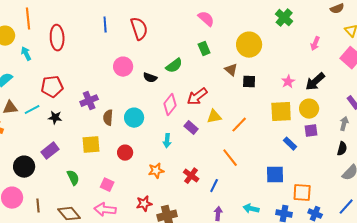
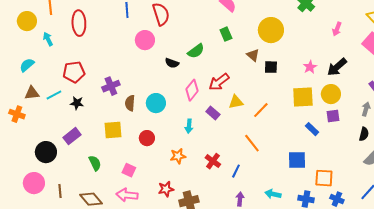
pink circle: (123, 67) -> (145, 40), moved

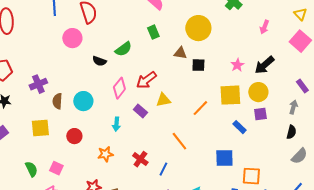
brown triangle: (253, 55) -> (180, 53), turned -32
orange line: (261, 110) -> (200, 108), moved
green semicircle: (95, 163) -> (31, 169), moved

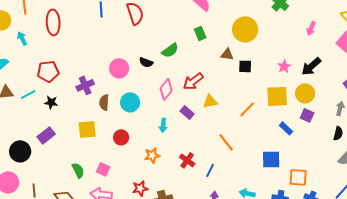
pink circle: (72, 38) -> (119, 68), moved
purple square: (260, 114) -> (307, 115), turned 32

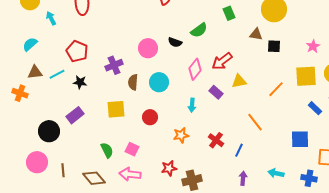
red pentagon: (48, 71) -> (77, 51), turned 30

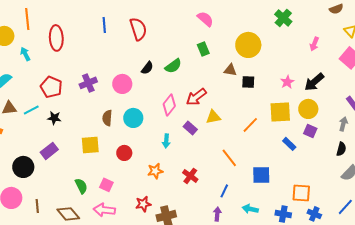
black semicircle: (175, 42) -> (147, 68), moved, turned -72
purple cross: (114, 65) -> (88, 83), moved
blue square: (300, 139) -> (261, 175), moved
blue line: (239, 150) -> (224, 191), moved

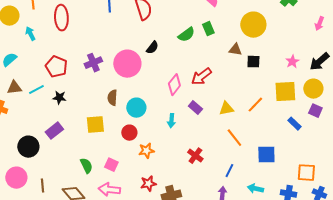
green semicircle: (173, 66) -> (186, 35), moved
pink circle: (122, 84) -> (127, 64), size x1.4
yellow triangle: (213, 117) -> (226, 109), moved
cyan circle: (133, 118) -> (136, 108), moved
orange star: (155, 171) -> (146, 151), moved

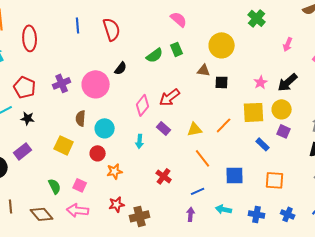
yellow square: (95, 125) -> (64, 145), turned 30
blue line: (229, 171) -> (198, 191), turned 40
orange square: (306, 173) -> (275, 180), moved

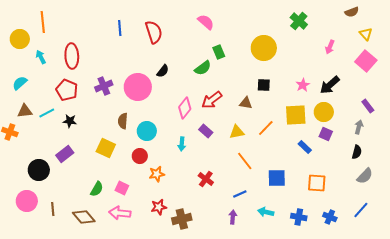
pink semicircle: (179, 19) -> (206, 22), moved
red ellipse: (30, 38) -> (72, 56), moved
green semicircle: (155, 55) -> (203, 68), moved
brown triangle: (204, 70) -> (246, 103), moved
green semicircle: (55, 186) -> (97, 189), turned 56

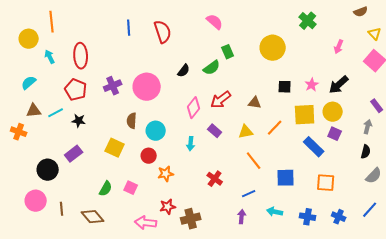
black semicircle: (163, 71) -> (184, 71), moved
black square: (264, 85) -> (285, 87), moved
blue rectangle: (305, 147) -> (314, 147), size x1.5
pink arrow: (120, 213) -> (146, 223), moved

